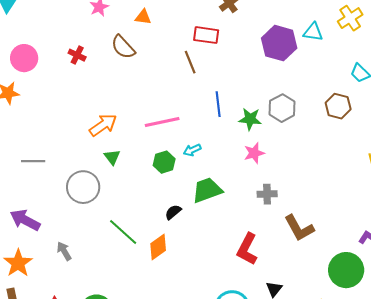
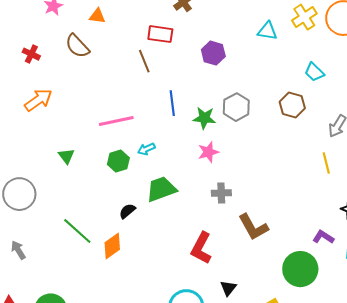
purple hexagon: (279, 43) -> (213, 53), moved, size x0.7
orange arrow: (103, 125) -> (38, 100), moved
gray circle: (83, 187) -> (19, 194), moved

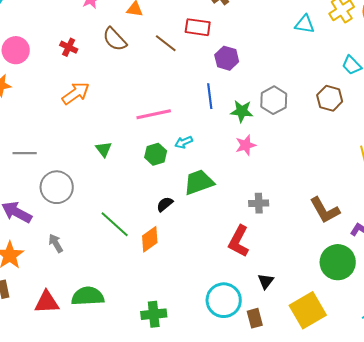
purple hexagon: (213, 53) -> (227, 58), moved
brown line: (144, 61) -> (166, 43), moved, turned -30
gray cross: (221, 193) -> (259, 203), moved
brown L-shape: (253, 227) -> (325, 210), moved

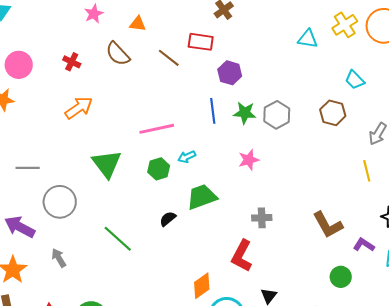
green star: (242, 111) -> (245, 113), moved
green triangle: (104, 149) -> (107, 164), size x1.8
orange diamond: (150, 239) -> (202, 286), moved
green circle: (338, 262) -> (341, 277), size x0.6

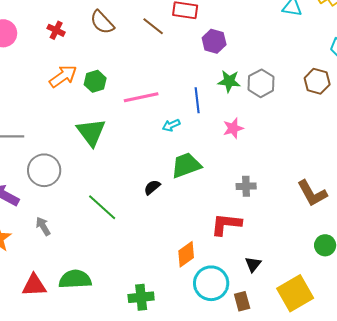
blue line: (213, 111) -> (197, 100), moved
green hexagon: (159, 169) -> (95, 81), moved
red L-shape: (242, 256) -> (226, 224), turned 68

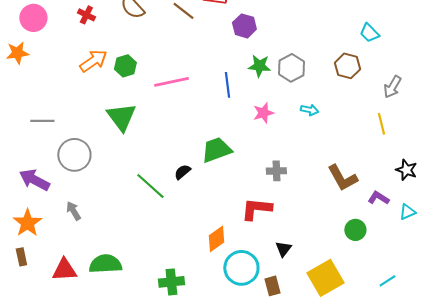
cyan arrow: (171, 125) -> (309, 110), moved, turned -144
green line: (102, 207) -> (150, 186), moved

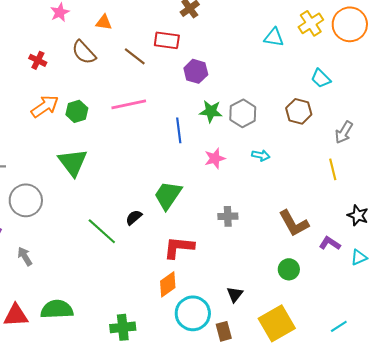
pink line: (171, 82) -> (129, 104), moved
green trapezoid: (216, 150) -> (168, 195), turned -36
red L-shape: (256, 209) -> (179, 247), moved
green circle: (355, 230) -> (289, 269), moved

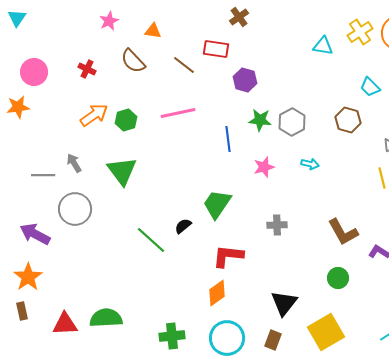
gray arrow: (25, 256) -> (74, 163), moved
black triangle: (235, 294) -> (284, 303), size x1.6
cyan circle: (193, 313) -> (227, 338), moved
brown rectangle: (224, 331) -> (273, 340), turned 36

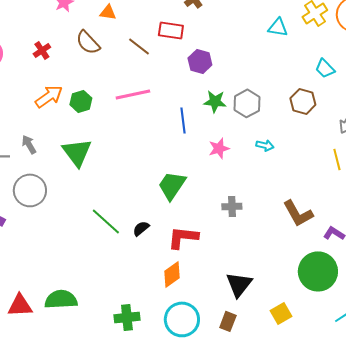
red cross: (87, 69) -> (42, 50), turned 30
black semicircle: (183, 226) -> (141, 228), moved
green circle: (338, 278) -> (318, 271), moved, size x1.8
yellow square: (326, 332) -> (281, 313), size x0.6

